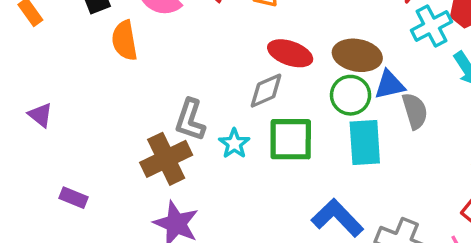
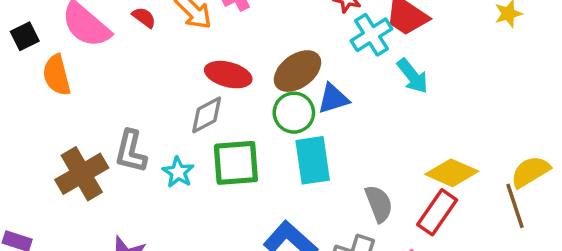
brown ellipse: (357, 55) -> (298, 71), turned -42
gray semicircle: (415, 111) -> (379, 204), moved
brown cross: (166, 159) -> (82, 174), moved

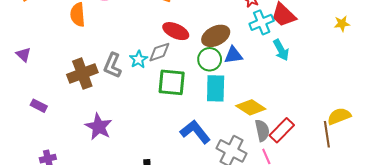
cyan star: (178, 172) -> (139, 59), moved
yellow diamond: (452, 173) -> (251, 107), moved
gray semicircle: (379, 204) -> (262, 130), moved

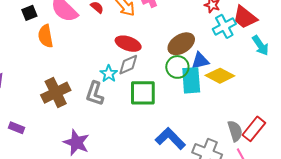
red ellipse: (176, 31) -> (128, 44), moved
cyan arrow: (281, 50) -> (260, 45), moved
gray L-shape: (113, 66) -> (95, 93), moved
cyan rectangle: (216, 88) -> (191, 80), moved
yellow diamond: (251, 107) -> (220, 76), moved

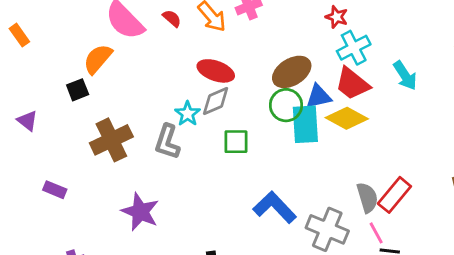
black square: (29, 13) -> (78, 90), moved
red trapezoid: (245, 17) -> (352, 84), moved
orange semicircle: (46, 36) -> (98, 59), turned 50
green square: (143, 93) -> (236, 142), size x0.7

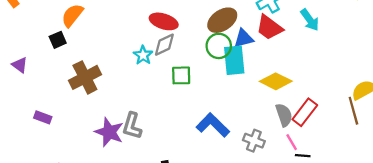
yellow diamond: (347, 118) -> (276, 81), moved
gray L-shape: (167, 142) -> (132, 126), moved
gray cross: (327, 229) -> (254, 141), size x0.7

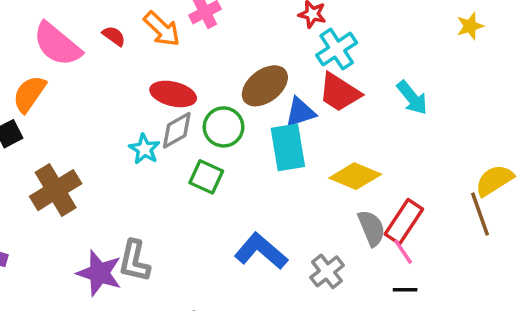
cyan arrow: (310, 20) -> (412, 98), moved
green circle: (219, 46) -> (224, 127), moved
green square: (181, 75) -> (206, 177), turned 30
gray cross: (254, 141) -> (327, 271), turned 35
pink line: (292, 142) -> (403, 252), moved

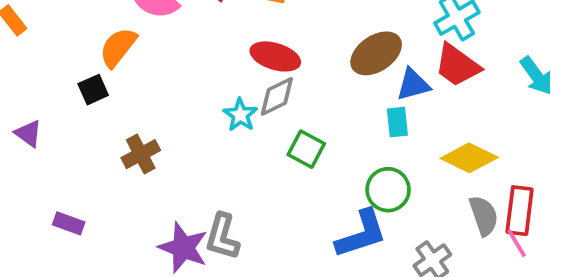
green circle: (224, 127) -> (388, 190), moved
cyan rectangle: (288, 147) -> (397, 122), size x0.6
brown cross: (56, 190) -> (141, 154), size x0.7
red rectangle: (404, 222) -> (520, 211), turned -30
blue L-shape: (261, 251) -> (361, 234), turned 118

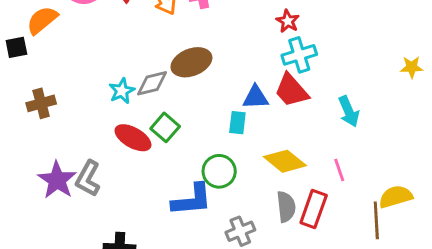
brown ellipse: (376, 53) -> (191, 62), moved
red ellipse: (275, 56) -> (133, 138), moved
pink line: (517, 243) -> (339, 170), moved

